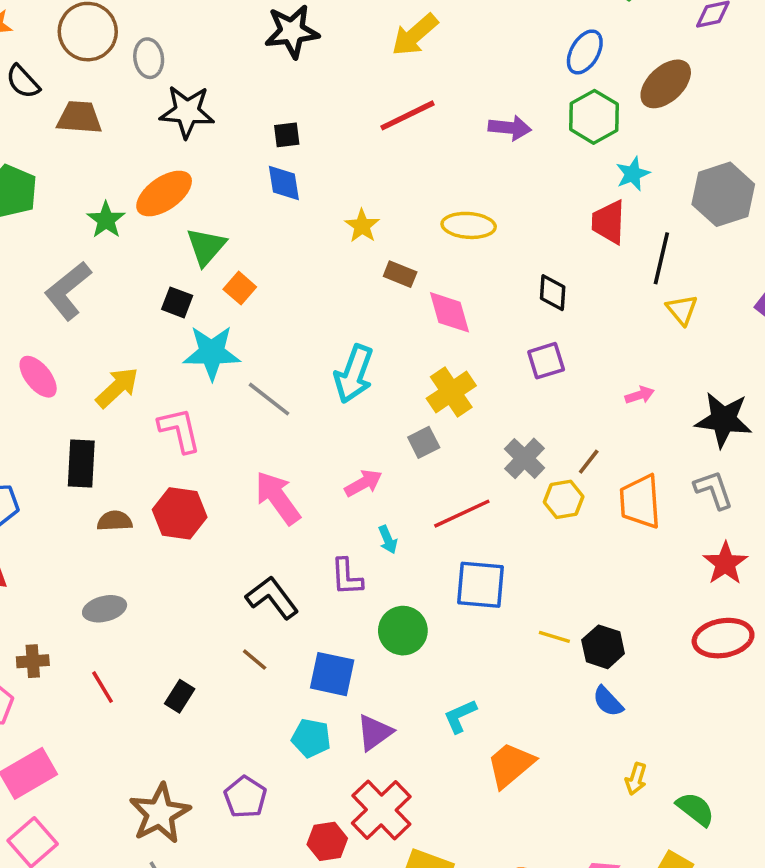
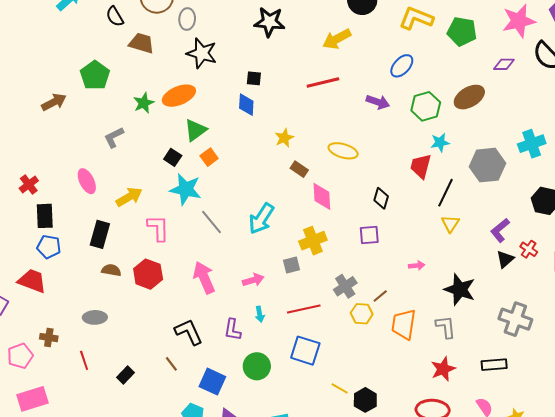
blue ellipse: (585, 52) -> (402, 66), moved
gray L-shape: (68, 291) -> (114, 137), size x0.7

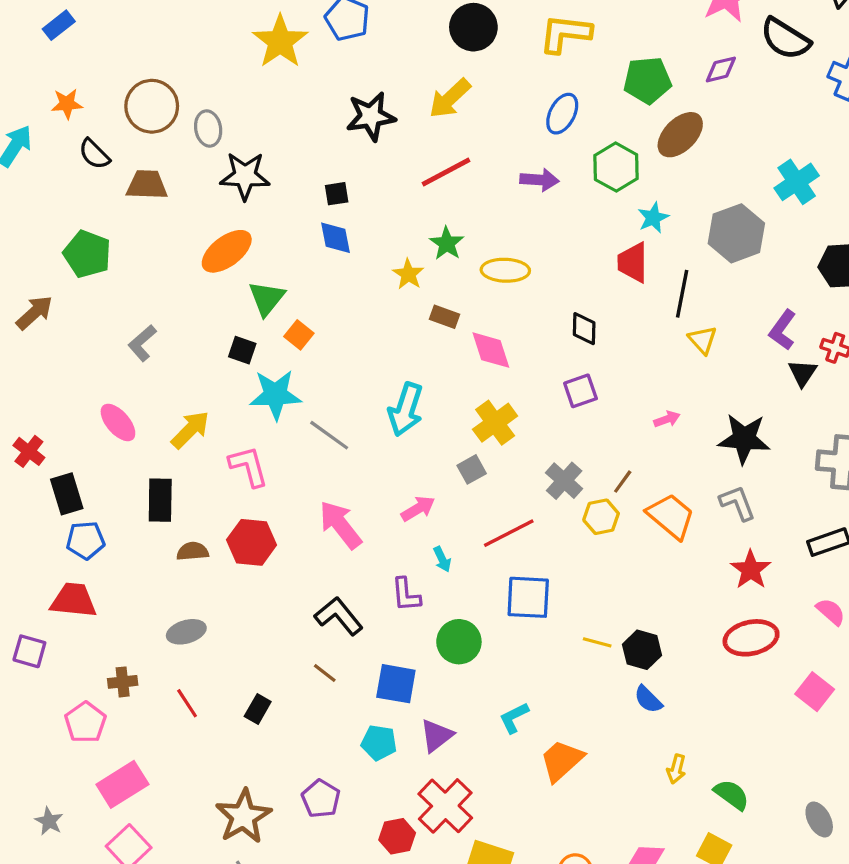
black star: (269, 22) -> (371, 116), moved
green pentagon: (462, 31) -> (647, 80), moved
green star: (144, 103) -> (447, 243), moved
orange trapezoid: (404, 324) -> (671, 516), turned 136

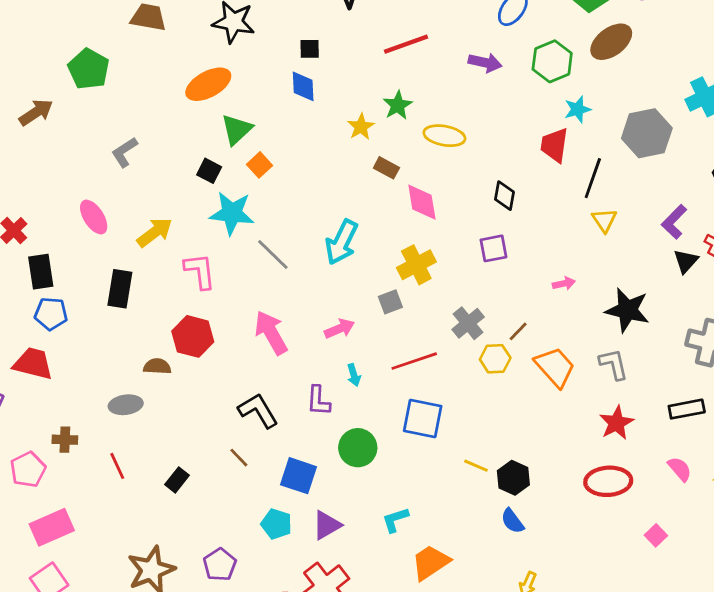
brown semicircle: (193, 551) -> (157, 366), moved
pink square: (815, 692) -> (656, 535), size x0.7

